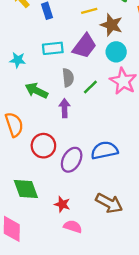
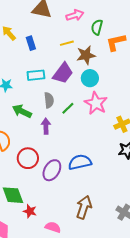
brown star: (111, 25) -> (86, 55), turned -30
brown arrow: (109, 203) -> (84, 207), turned -100
red star: (62, 204) -> (30, 211), moved

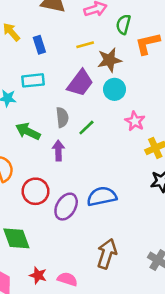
cyan rectangle: (36, 75) -> (33, 80), moved
pink star: (96, 103) -> (135, 121), moved, size x0.7
red star: (30, 211) -> (38, 275), moved

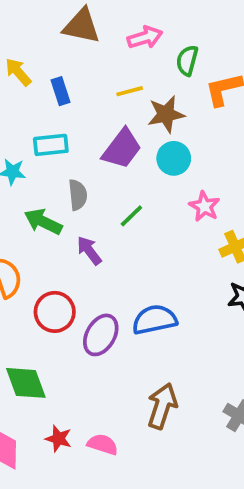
gray semicircle: (62, 117) -> (78, 195), moved
purple arrow: (58, 150) -> (89, 251), turned -36

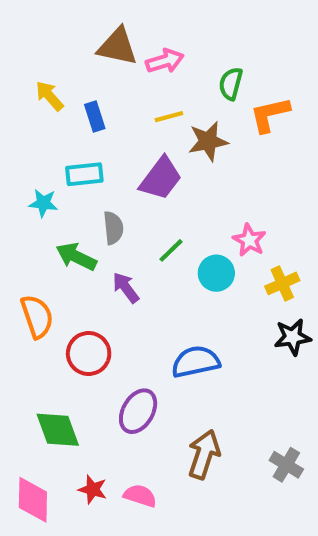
pink arrow: (145, 37) -> (165, 61), moved
cyan circle: (174, 158) -> (216, 273), moved
purple ellipse: (101, 335) -> (138, 411), moved

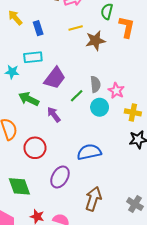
orange L-shape: (270, 115) -> (127, 27), turned 115
purple trapezoid: (161, 178) -> (55, 78), moved
gray semicircle: (113, 228) -> (95, 84), moved
yellow cross: (282, 283) -> (133, 112), turned 35

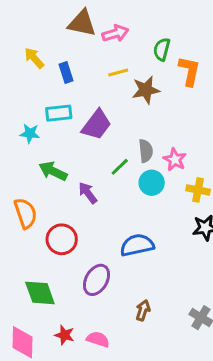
purple trapezoid: (55, 78) -> (96, 125), moved
brown arrow: (93, 199) -> (143, 310), size x0.6

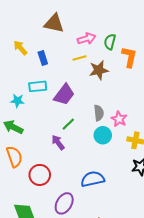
pink arrow: (115, 33) -> (87, 39), moved
green line: (120, 167) -> (68, 124), moved
green arrow: (53, 171) -> (13, 127), moved

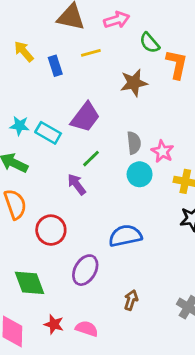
pink arrow: (87, 39) -> (117, 20), moved
green semicircle: (110, 42) -> (150, 43), turned -56
yellow line: (79, 58) -> (91, 53), moved
cyan rectangle: (38, 86) -> (48, 133), moved, turned 36

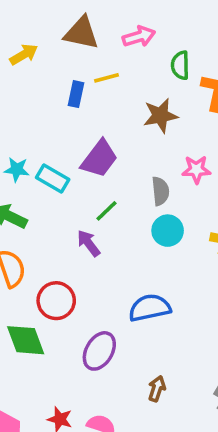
green semicircle: (150, 43) -> (180, 65), turned 40
yellow arrow: (24, 51) -> (24, 55), moved, turned 100
blue rectangle: (55, 66) -> (76, 94), moved, turned 30
pink star: (162, 151) -> (196, 169), moved, turned -30
green diamond: (30, 283) -> (26, 340), moved

